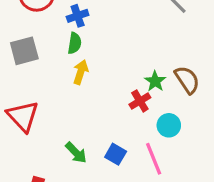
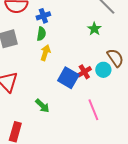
green star: (155, 81) -> (94, 29), moved
cyan circle: (169, 125) -> (103, 70), moved
blue square: (116, 154) -> (68, 78), moved, size x1.5

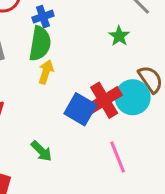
green semicircle: (41, 34) -> (40, 43), size x1.6
cyan circle: (103, 70) -> (133, 97), size x1.5
red cross: (84, 72) -> (104, 100), size x1.6

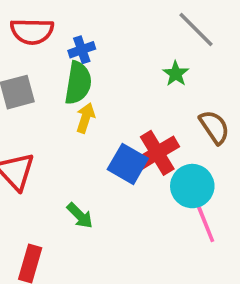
cyan circle: (133, 97) -> (192, 186), moved
pink line: (118, 157) -> (205, 223), moved

